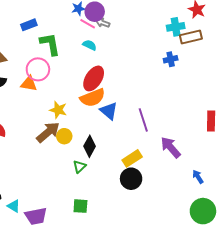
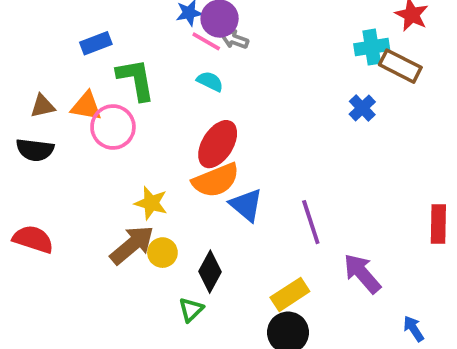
brown rectangle: (191, 37) -> (400, 66), turned 40
blue cross: (171, 59) -> (362, 108), turned -32
orange triangle: (29, 84) -> (86, 106), moved

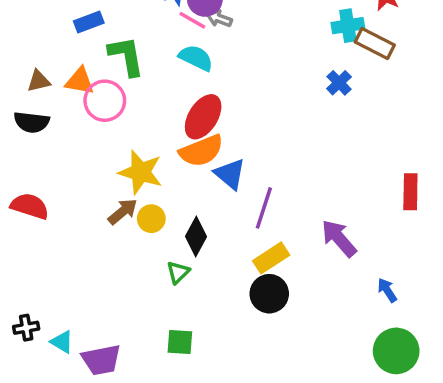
cyan semicircle: (210, 81) -> (196, 58), size x1.4
yellow star: (151, 203) -> (141, 172), size x1.4
purple line: (311, 222) -> (264, 208), moved, turned 36
brown arrow: (132, 245) -> (123, 211), size x0.7

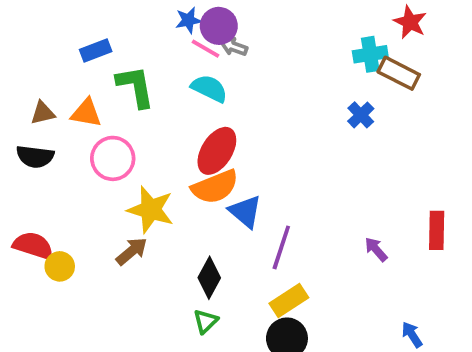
pink circle: (105, 101) -> (113, 158), moved
yellow circle: (151, 219) -> (60, 266), moved
purple arrow: (339, 238) -> (376, 249), moved, size x0.6
green triangle: (178, 272) -> (206, 321), moved

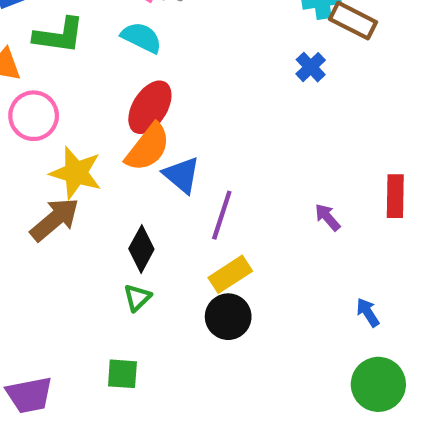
green L-shape: (135, 86) -> (59, 35), turned 108
orange semicircle: (215, 187) -> (148, 147), turned -30
brown arrow: (132, 251) -> (55, 219), size x1.4

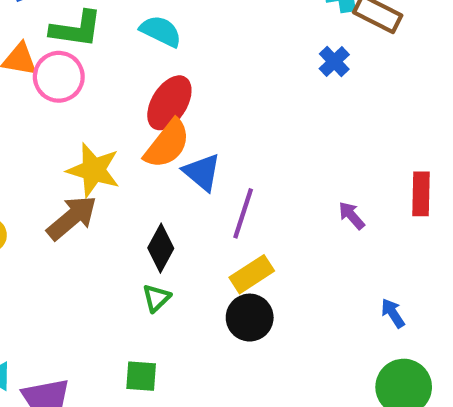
pink circle: (34, 116) -> (59, 77), moved

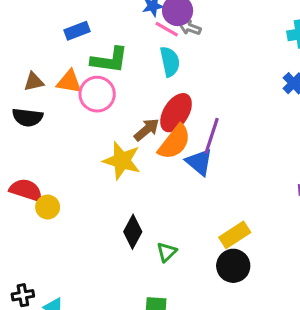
cyan semicircle: (161, 31) -> (170, 62), turned 52
purple line: (243, 213) -> (212, 136), moved
brown arrow: (72, 218) -> (147, 130), moved, size x0.7
black diamond: (161, 248) -> (133, 232), moved

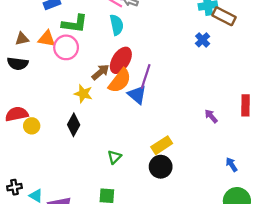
yellow star: (122, 161) -> (83, 94), size x0.7
red semicircle: (26, 190) -> (17, 114), turned -30
black diamond: (133, 232) -> (74, 125), moved

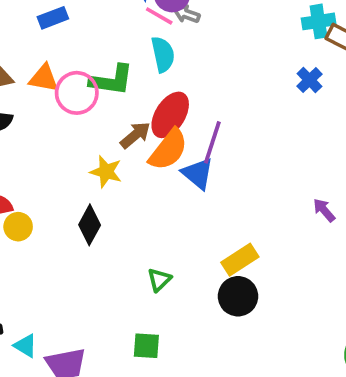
green L-shape: (75, 24) -> (112, 80), moved

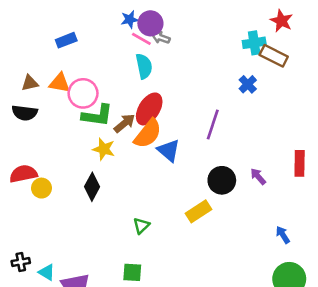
green L-shape: (112, 80) -> (97, 115), moved
purple line: (212, 142) -> (213, 125), moved
black circle: (238, 296) -> (222, 180), moved

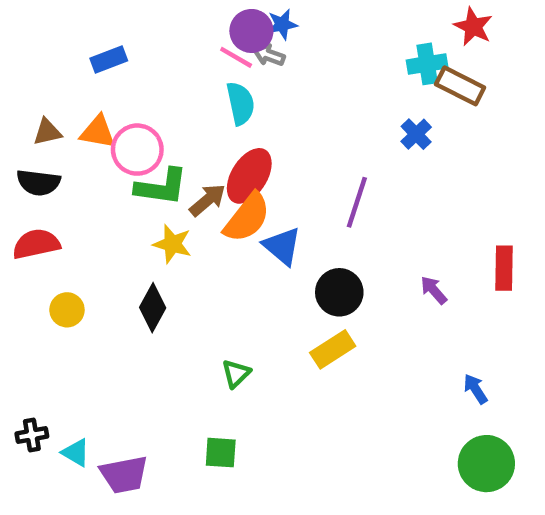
blue star: (130, 19) -> (282, 24), moved
red semicircle: (23, 174) -> (36, 244), moved
black circle: (222, 180) -> (339, 292), moved

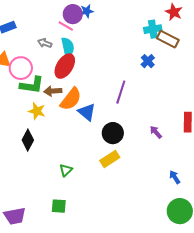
gray arrow: (269, 55) -> (45, 43), moved
red ellipse: (249, 176) -> (65, 66), moved
brown arrow: (208, 200) -> (53, 91), turned -144

